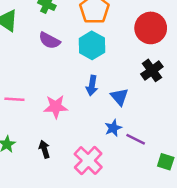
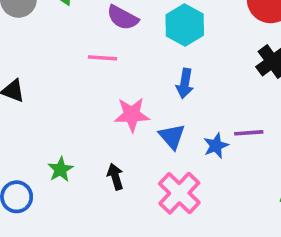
blue triangle: (119, 97) -> (172, 136), moved
pink line: (14, 99) -> (103, 58), moved
purple line: (136, 139) -> (249, 133), moved, turned -30

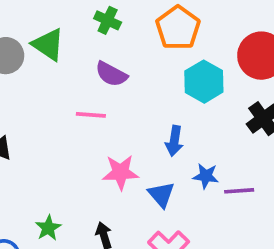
cyan hexagon: (185, 25) -> (204, 82), moved
blue star: (216, 146) -> (206, 176), moved, turned 30

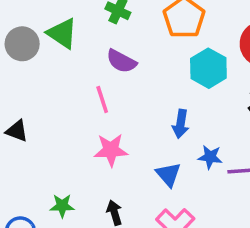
pink line: (91, 115) -> (102, 100), turned 68
pink star: (121, 172) -> (111, 150), moved
green star: (48, 228) -> (62, 206), turned 30

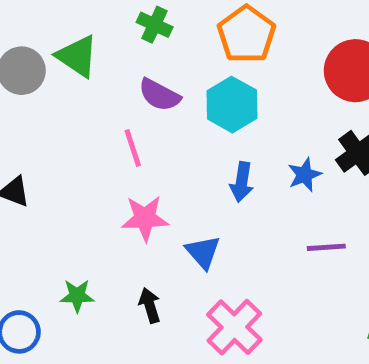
cyan hexagon: (208, 68) -> (232, 105), moved
blue star: (210, 157) -> (305, 175), moved, turned -30
blue triangle: (168, 174) -> (203, 252), moved

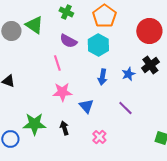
purple line: (326, 247) -> (125, 108), moved, turned 49
green star: (77, 296) -> (34, 124), size x1.6
pink cross: (234, 327) -> (99, 137), size x0.6

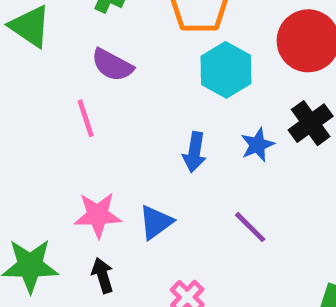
cyan hexagon: (98, 45) -> (226, 70), moved
pink star: (62, 92) -> (98, 215), moved
blue triangle: (86, 106) -> (156, 222), turned 35

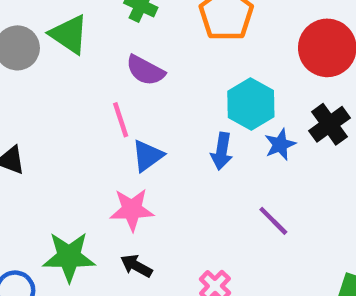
cyan hexagon: (226, 70) -> (251, 104), moved
blue triangle: (156, 222) -> (148, 156), moved
black arrow: (103, 275) -> (136, 266), turned -44

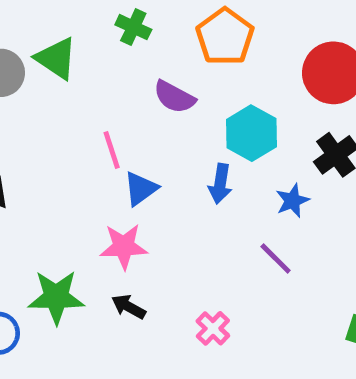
purple semicircle: (145, 70) -> (174, 97), moved
blue star: (280, 144) -> (292, 201), moved

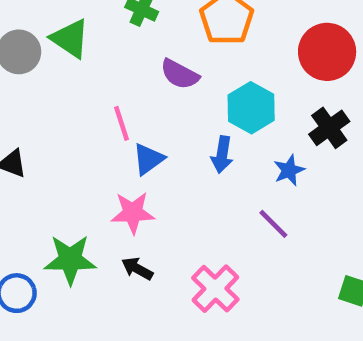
pink cross: (213, 328) -> (215, 289), size x1.5

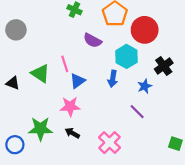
green triangle: (70, 38) -> (40, 73), moved
red circle: (327, 52) -> (145, 30), moved

